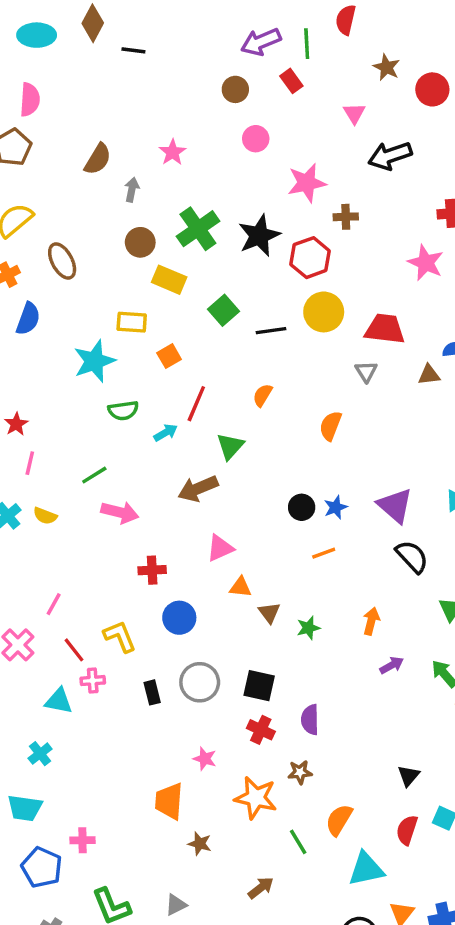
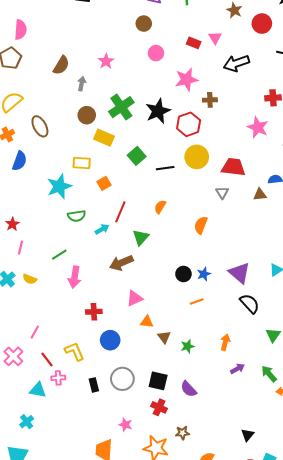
red rectangle: (291, 81) -> (194, 43), moved, turned -32
pink arrow: (120, 512) -> (75, 277), turned 85
purple semicircle: (310, 720) -> (189, 389), moved, turned -42

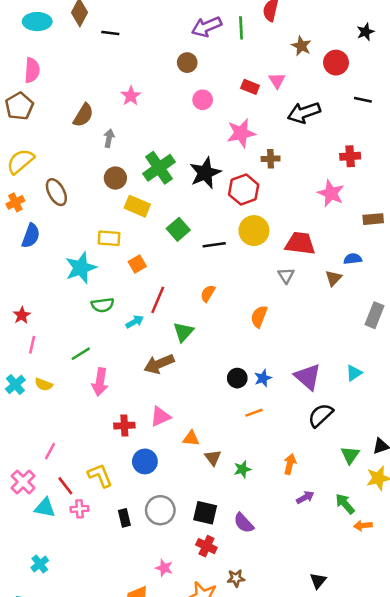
pink star: (106, 61) -> (131, 96), moved
brown triangle: (260, 195) -> (333, 278), turned -40
pink triangle: (135, 298) -> (160, 417), moved
black semicircle: (250, 304) -> (321, 415), turned -90
cyan triangle: (38, 390) -> (45, 508), moved

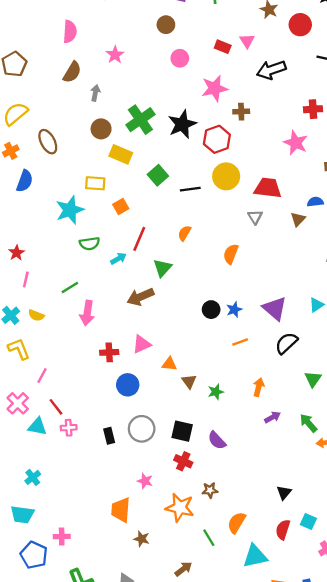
pink semicircle: (32, 70) -> (70, 32), moved
orange line: (254, 413) -> (240, 342), moved
yellow L-shape: (100, 476) -> (19, 349), moved

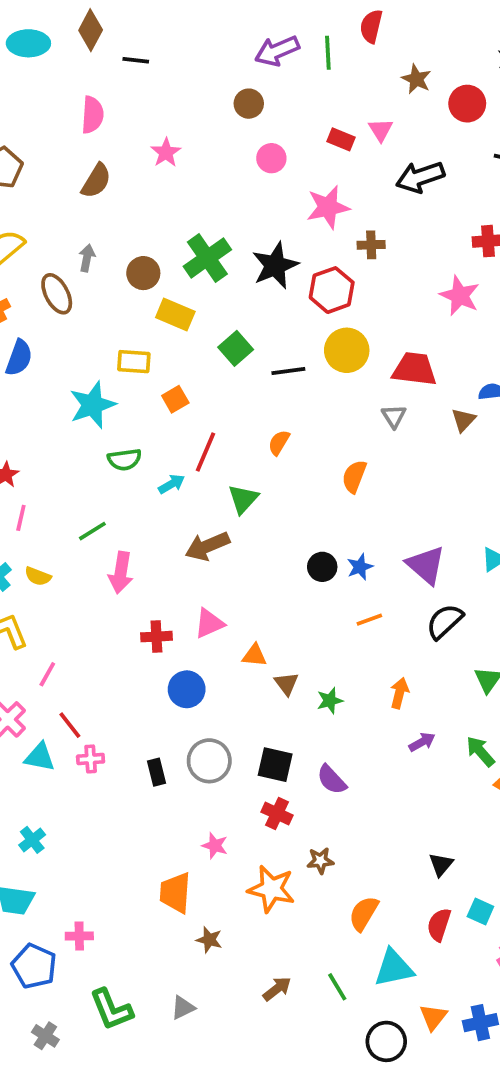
gray arrow: (95, 93) -> (87, 258), moved
green line: (209, 538) -> (337, 987), moved

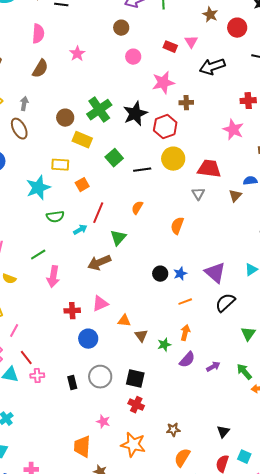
gray arrow: (87, 258) -> (24, 104), moved
orange arrow: (399, 693) -> (185, 333), moved
purple semicircle: (332, 780) -> (187, 360), moved, turned -96
brown star: (320, 861) -> (173, 430), moved

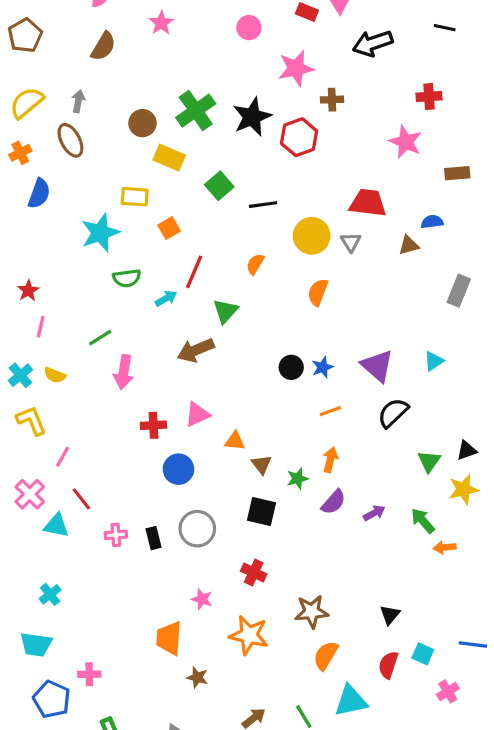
yellow circle: (173, 159) -> (312, 236), moved
brown triangle: (235, 196) -> (409, 245), turned 32
pink cross: (37, 376) -> (116, 535), moved
black square: (135, 379) -> (261, 511), moved
brown star: (173, 430) -> (312, 612), size x1.5

